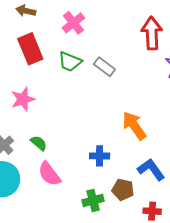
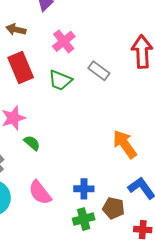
gray rectangle: (104, 67) -> (99, 71), moved
green semicircle: (39, 143) -> (32, 143), moved
blue cross: (100, 156) -> (84, 189), moved

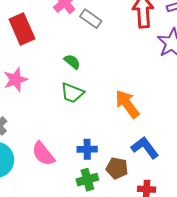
gray rectangle: (99, 71) -> (91, 19), moved
green trapezoid: (60, 80) -> (72, 93), moved
green semicircle: (32, 143) -> (72, 62), moved

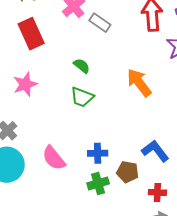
orange arrow: (127, 104) -> (139, 83), moved

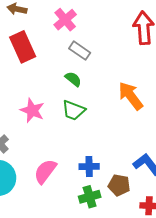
gray rectangle: (100, 23) -> (80, 51), moved
pink star: (25, 84) -> (32, 110), moved, turned -30
pink semicircle: (54, 158) -> (45, 171), turned 76

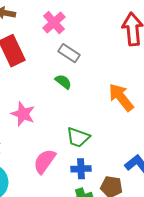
green trapezoid: (74, 110) -> (78, 137), moved
pink semicircle: (45, 171) -> (45, 161), moved

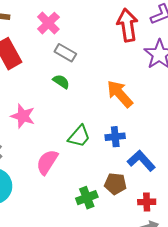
green trapezoid: (78, 137) -> (79, 136), turned -65
blue cross: (81, 169) -> (115, 137), moved

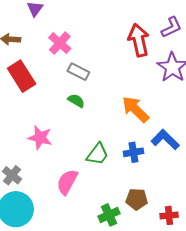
blue L-shape: (141, 161) -> (165, 140), moved

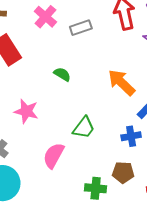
gray rectangle: (78, 72) -> (81, 28), moved, turned -45
blue cross: (133, 152) -> (131, 136), moved
green cross: (109, 215) -> (96, 188), turned 30

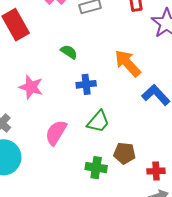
green trapezoid: (84, 128) -> (98, 122), moved
blue cross: (131, 136) -> (86, 84), moved

